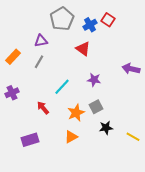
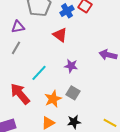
gray square: (96, 107) -> (73, 93), turned -32
red arrow: (43, 108) -> (20, 94), size x1.6
black star: (106, 128) -> (74, 122), moved

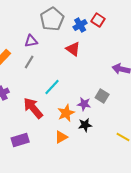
purple star: (71, 66) -> (84, 104), moved
gray square: (73, 93) -> (102, 96), moved
black star: (74, 122) -> (85, 125), moved

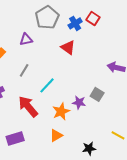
gray line: (29, 62) -> (24, 70), moved
black star: (85, 125) -> (89, 148), moved

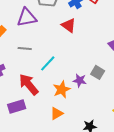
purple triangle: (26, 39) -> (27, 17), size x1.5
gray line: (24, 70) -> (25, 48), turned 64
purple rectangle: (15, 138) -> (17, 106), moved

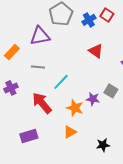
red triangle: (69, 25) -> (96, 51), moved
orange star: (62, 89) -> (75, 108), turned -30
purple rectangle: (17, 106) -> (29, 136), moved

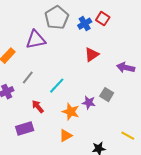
red triangle: (96, 51) -> (92, 55), turned 49
gray line: (38, 67) -> (28, 78), moved, turned -56
red arrow: (42, 103) -> (38, 107), size x0.6
purple rectangle: (29, 136) -> (25, 129), moved

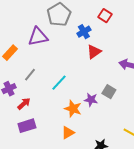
blue cross: (85, 24) -> (84, 32), moved
red arrow: (38, 107) -> (24, 104), moved, turned 88

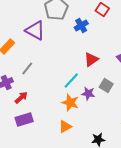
purple triangle: (38, 37) -> (35, 31), turned 40
red triangle: (94, 52) -> (91, 60), moved
cyan line: (59, 83) -> (71, 81), moved

